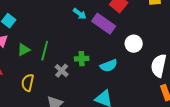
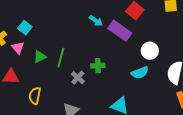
cyan semicircle: (109, 66) -> (140, 73), moved
yellow semicircle: (28, 83) -> (35, 96), moved

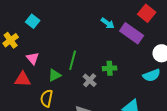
cyan square: (25, 28) -> (33, 21), moved
pink triangle: (18, 48) -> (33, 58), moved
green triangle: (40, 57) -> (55, 75), moved

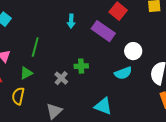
cyan arrow: (108, 23) -> (71, 21), moved, turned 56
green line: (73, 60) -> (35, 47), moved

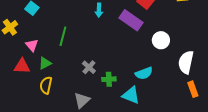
green cross: (81, 66) -> (109, 79), moved
green triangle: (26, 73) -> (45, 63), moved
cyan semicircle: (123, 73) -> (144, 73), moved

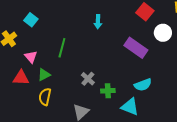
purple rectangle: (131, 20) -> (136, 48), moved
white circle: (161, 40) -> (163, 33), moved

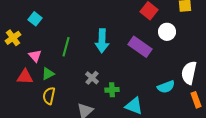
cyan arrow: (98, 22) -> (102, 41), moved, size x1.6
cyan semicircle: (143, 85) -> (166, 87), moved

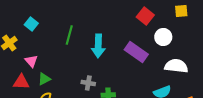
green line: (66, 47) -> (69, 35), moved
white semicircle: (189, 73) -> (176, 66), moved, turned 85
gray cross: (92, 78) -> (88, 83), turned -32

